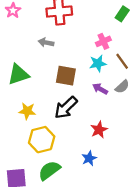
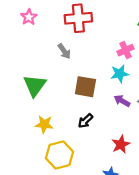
gray arrow: (46, 42) -> (64, 51), turned -136
green triangle: (18, 74) -> (35, 85), turned -35
black arrow: (66, 108) -> (85, 121), size x0.6

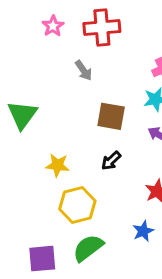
pink star: (29, 17) -> (53, 26), moved
green triangle: (35, 85) -> (22, 115), moved

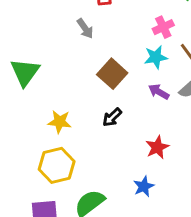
brown square: (111, 116) -> (112, 74), turned 32
yellow hexagon: (77, 205) -> (57, 165), moved

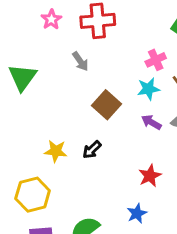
green triangle: (25, 72) -> (22, 77), moved
black arrow: (112, 117) -> (92, 150), moved
yellow hexagon: (57, 165) -> (33, 195), moved

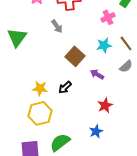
pink cross: (156, 60) -> (108, 17), moved
purple arrow: (151, 122) -> (97, 74), moved
yellow hexagon: (33, 195) -> (40, 113), moved

